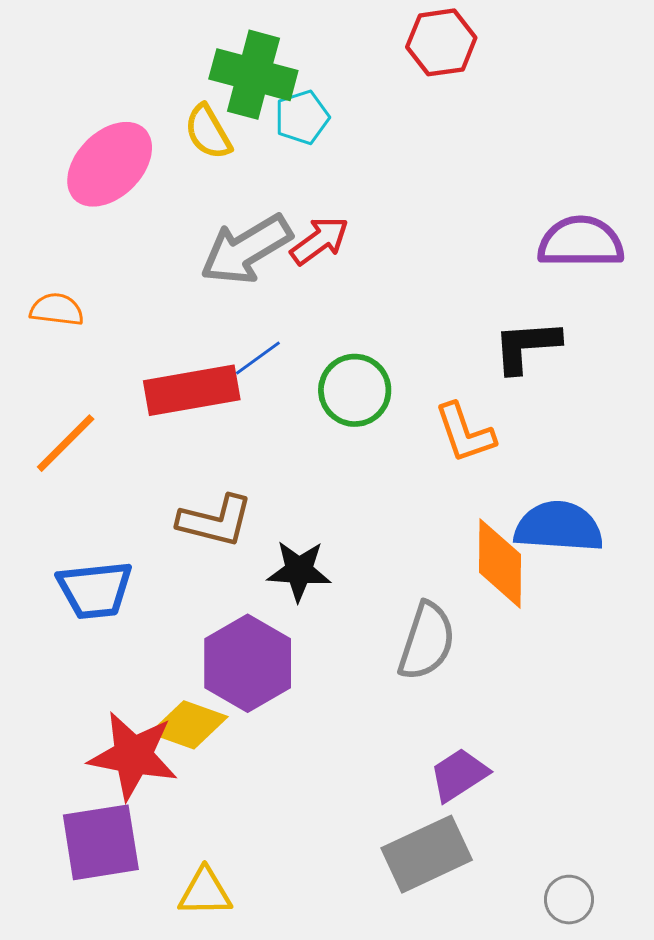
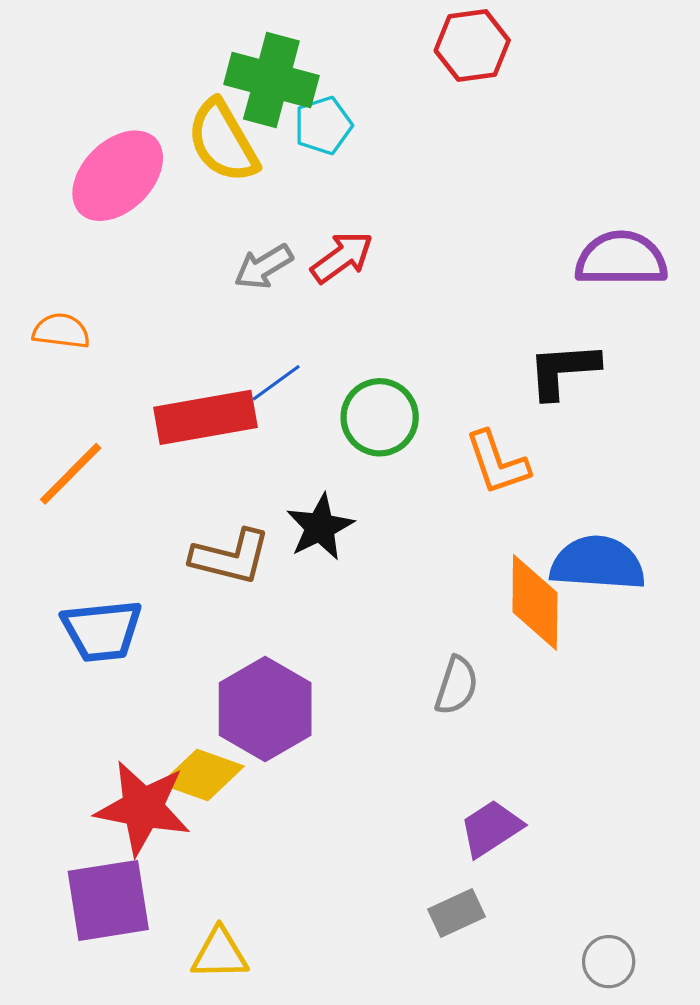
yellow semicircle: (208, 132) -> (223, 141), size x1.4
gray arrow: (246, 249) -> (264, 267), size x0.6
black star: (299, 571) -> (320, 527), moved, turned -30
gray semicircle: (427, 641) -> (456, 686), size x0.7
gray rectangle: (427, 854) -> (456, 913), size x0.6

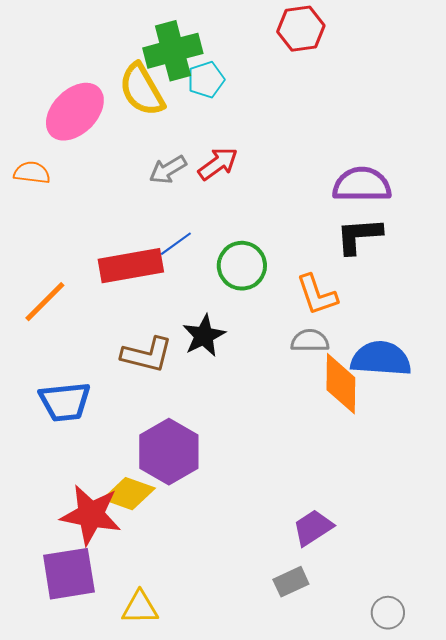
green cross: (271, 80) -> (173, 51), turned -30
purple semicircle: (621, 259) -> (362, 185), moved
orange semicircle: (61, 331) -> (32, 173), moved
gray semicircle: (456, 686) -> (310, 341), moved, turned -108

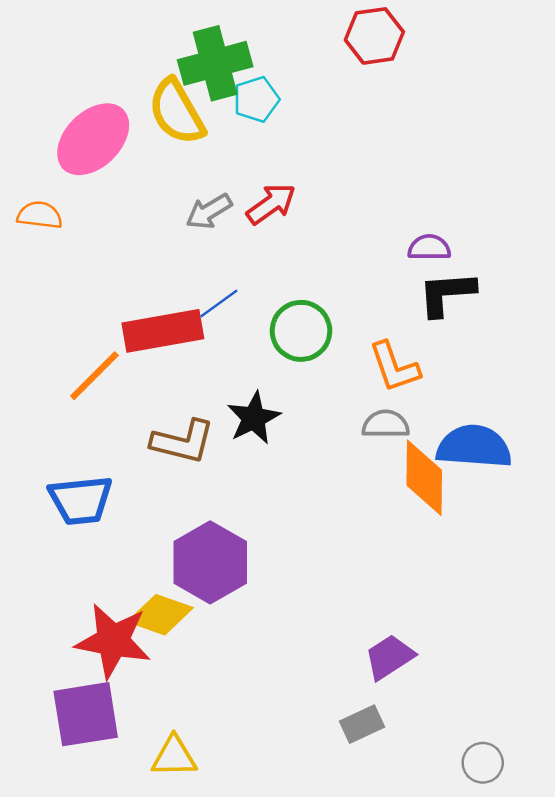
purple semicircle: (362, 185) -> (429, 247), moved, size x0.6
orange line: (45, 302) -> (94, 376), moved

